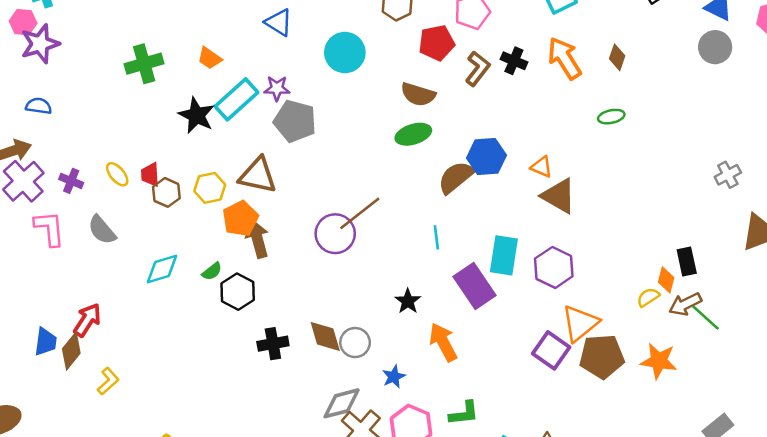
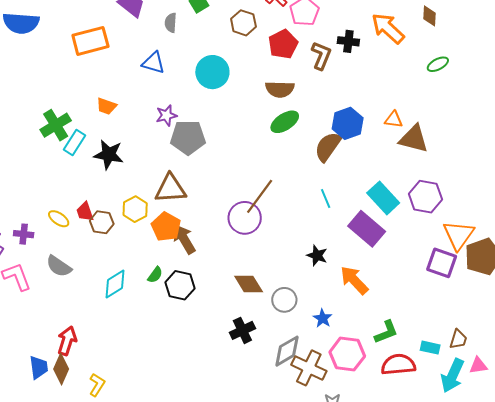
cyan rectangle: (236, 99) -> (74, 142), moved, size x0.7
cyan rectangle: (504, 255) -> (383, 198), turned -36
brown diamond: (325, 336) -> (249, 284), moved
black cross: (273, 344) -> (242, 330), moved

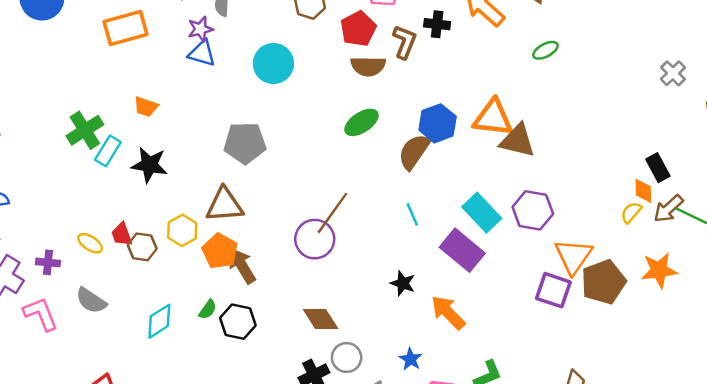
brown semicircle: (280, 89) -> (368, 66), moved
purple star: (166, 115) -> (200, 29), moved
orange triangle: (394, 119) -> (493, 118), size x1.8
gray circle: (284, 300) -> (347, 357), moved

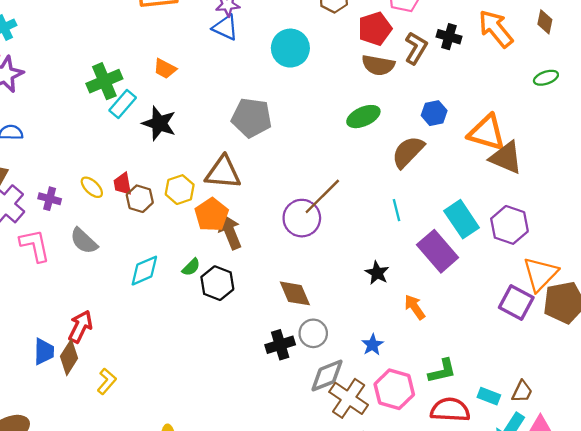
blue hexagon: (438, 123) -> (434, 113), moved, size x0.7
orange arrow: (448, 313) -> (415, 307), size x0.7

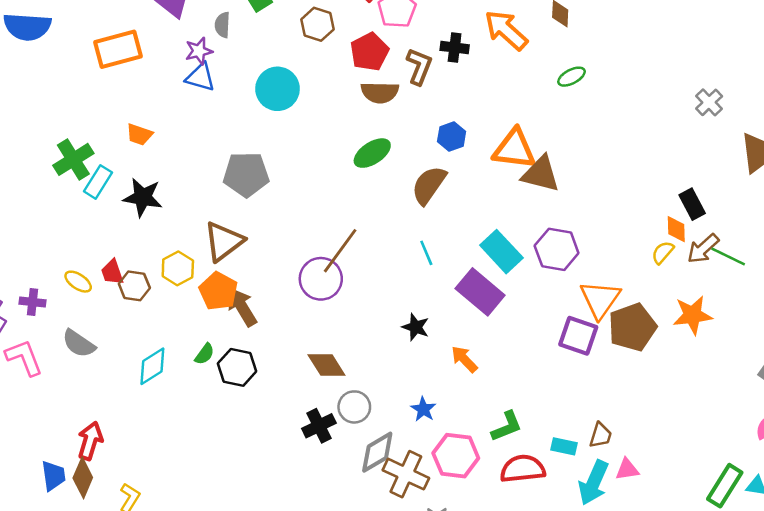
brown triangle: (223, 172) -> (224, 241), turned -33

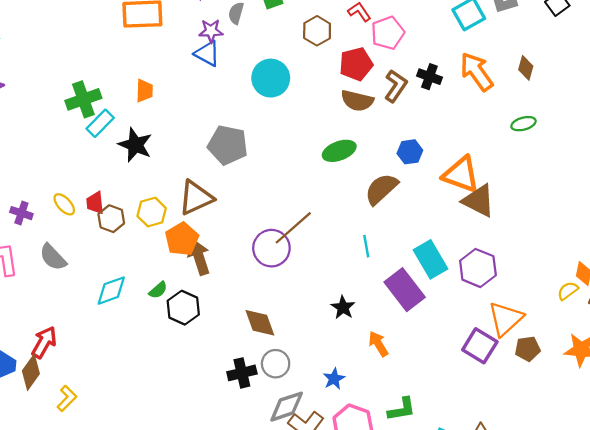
orange trapezoid: (139, 134) -> (144, 91), turned -120
brown pentagon: (632, 327) -> (528, 349), size x0.6

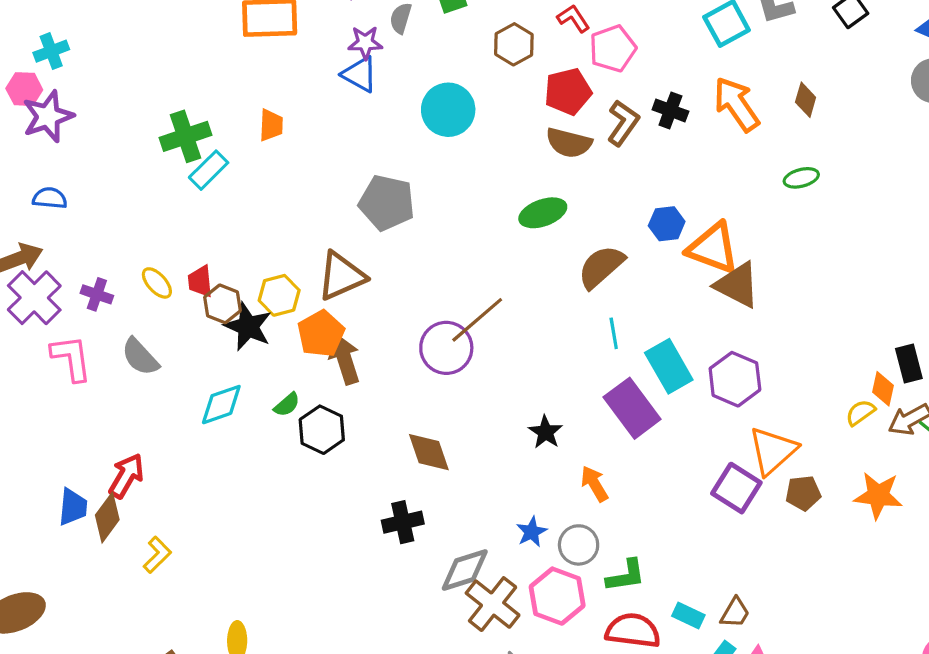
black star: (135, 145) -> (248, 327), moved
blue hexagon: (410, 152) -> (667, 224), moved
cyan line: (366, 246) -> (614, 333), moved
gray circle: (276, 364) -> (579, 545), moved

